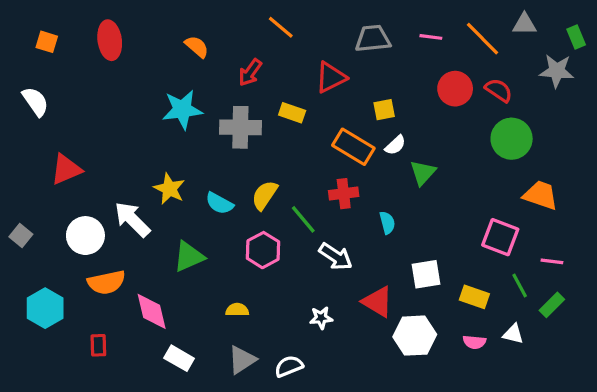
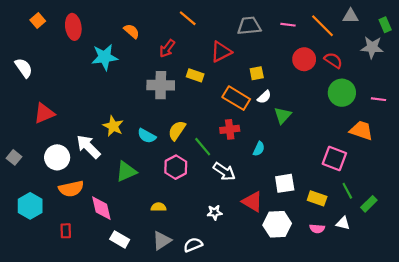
orange square: (47, 42) -> (38, 20), moved, turned 32
cyan star: (182, 110) -> (105, 57), moved
cyan semicircle: (387, 223) -> (259, 149), turned 40
pink line: (552, 261) -> (379, 99), moved

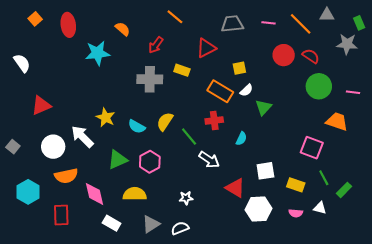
pink hexagon: (176, 167) -> (150, 162), moved
yellow semicircle: (159, 207) -> (135, 194), moved, size x1.6
white star: (215, 212) -> (186, 198), moved
red rectangle: (66, 231) -> (61, 215), size x1.5

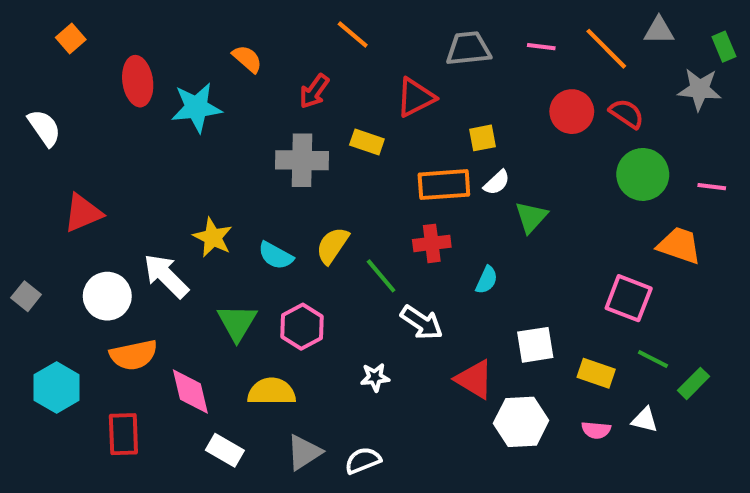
red ellipse: (68, 25) -> (138, 81), moved
orange rectangle: (220, 91) -> (444, 185), turned -35
green triangle: (118, 160) -> (237, 323), turned -35
green line: (324, 178) -> (653, 359), turned -35
white star: (186, 198) -> (375, 377), moved

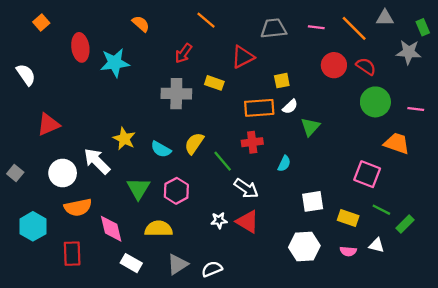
orange semicircle: (247, 59) -> (141, 24), moved
red triangle: (474, 379) -> (247, 222), moved

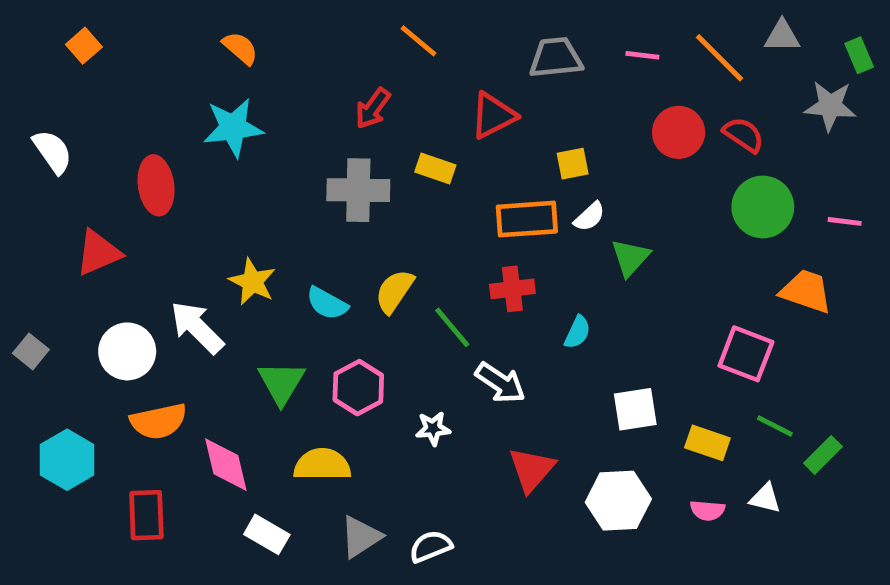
orange semicircle: (141, 24) -> (240, 48), moved
red ellipse: (80, 47) -> (156, 185), moved
white star: (219, 220) -> (433, 428), moved
red triangle: (247, 222) -> (532, 469), moved, turned 40

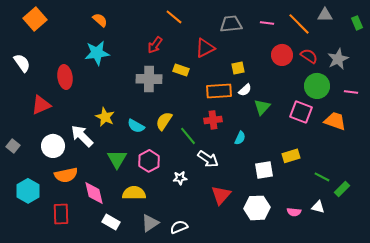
orange square: (84, 46) -> (35, 19), size x1.6
gray star: (830, 106) -> (338, 59), moved, turned -30
pink square: (746, 354) -> (301, 112), moved
yellow rectangle: (707, 443) -> (291, 156), moved, turned -36

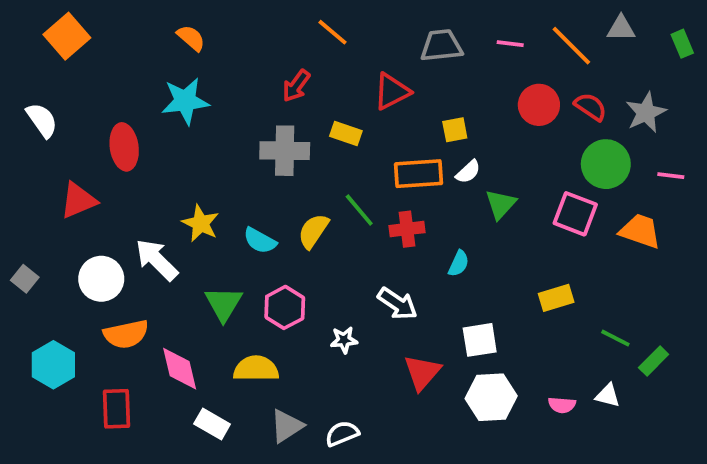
green line: (188, 136) -> (359, 210), moved
white square: (264, 170) -> (480, 340), moved

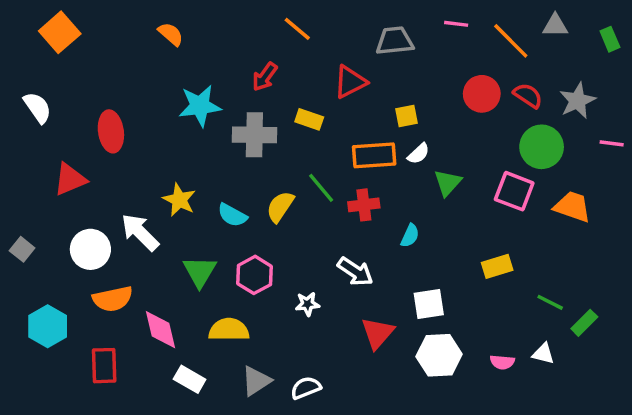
pink line: (510, 44) -> (456, 24), moved
cyan star: (185, 101) -> (200, 106), moved
pink line: (671, 176) -> (612, 143), moved

